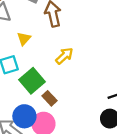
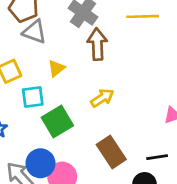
brown rectangle: (50, 98) -> (111, 152), moved, size x1.6

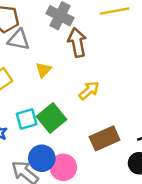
cyan square: (33, 97) -> (27, 119), moved
brown rectangle: (111, 152) -> (105, 138), turned -72

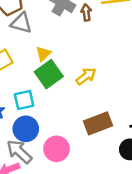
brown arrow: (77, 42) -> (86, 13), moved, size x0.6
green square: (51, 118) -> (49, 74), moved
blue circle: (42, 158) -> (26, 129), moved

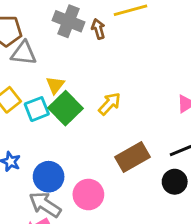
cyan square: (24, 100) -> (37, 109), moved

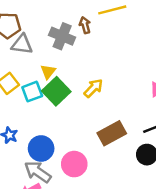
gray cross: (68, 21) -> (62, 36), moved

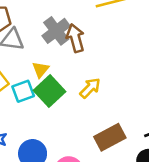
brown arrow: (85, 25) -> (75, 38), moved, size x1.5
gray cross: (62, 36) -> (56, 31), turned 30

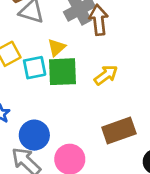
green square: (50, 91) -> (63, 72), turned 32

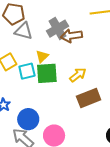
brown arrow: (99, 20) -> (71, 36), turned -90
brown rectangle: (119, 130) -> (89, 98), moved

